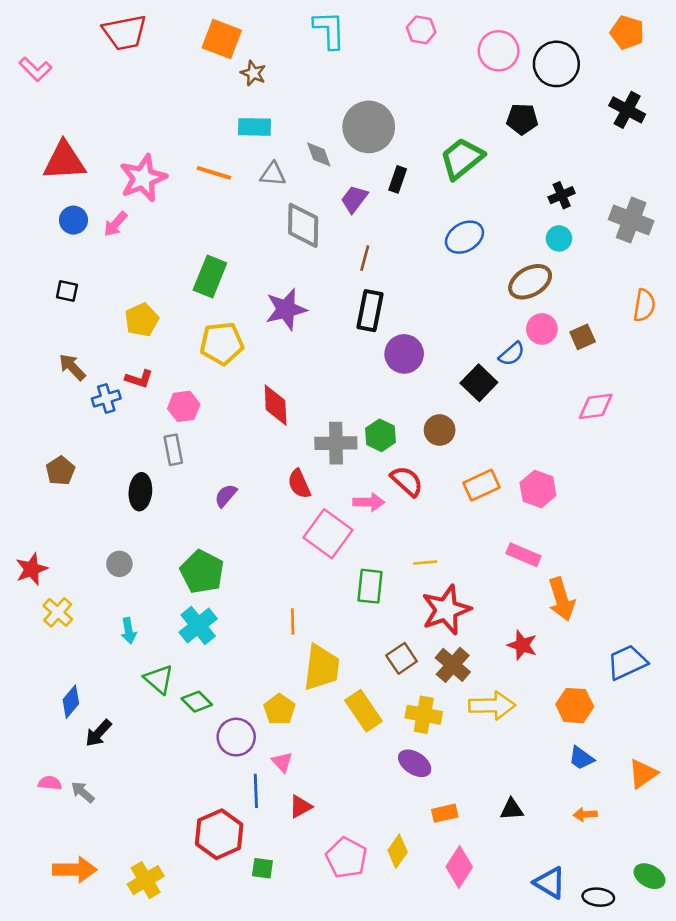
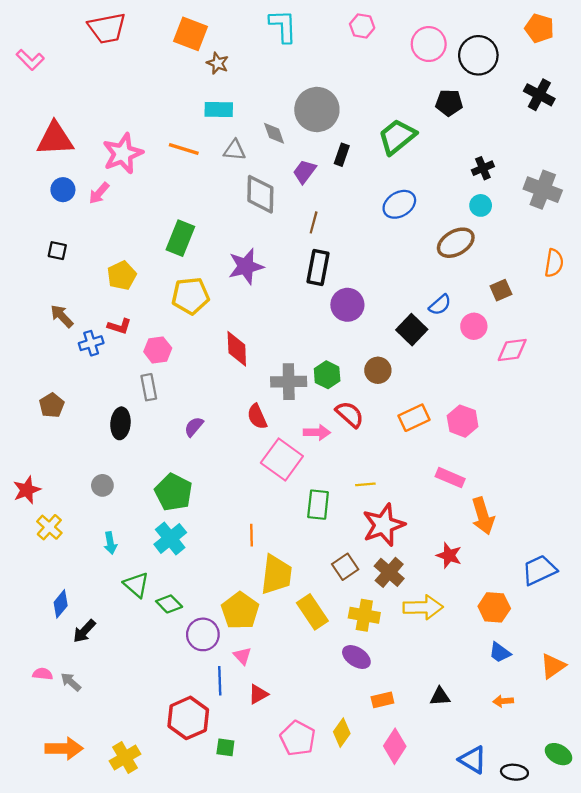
pink circle: (542, 329) -> (474, 326), moved
yellow pentagon: (279, 709) -> (240, 611), size x1.4

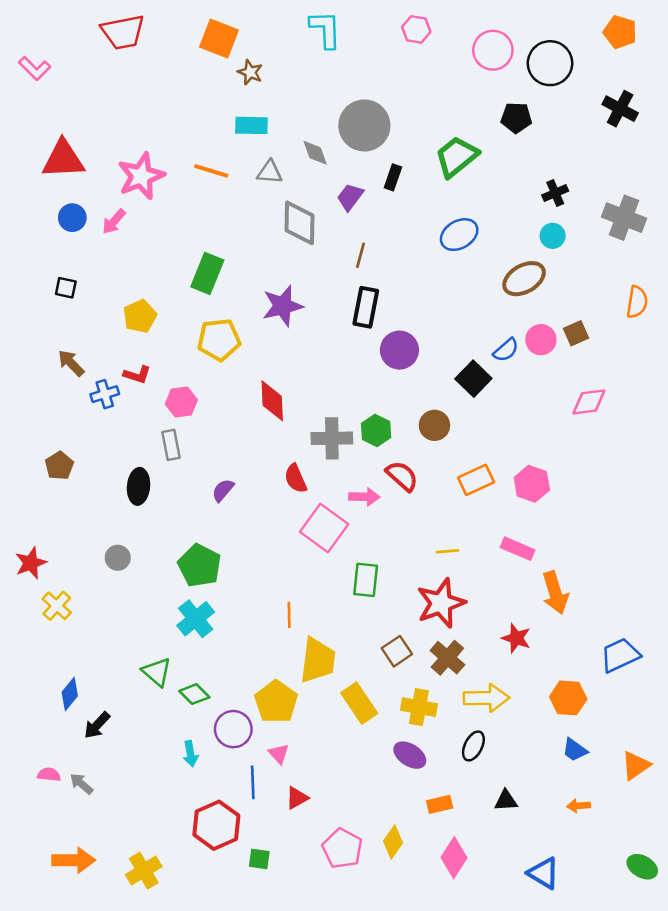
pink circle: (474, 326) -> (541, 340), moved
yellow line: (365, 484) -> (447, 551), moved
cyan arrow: (110, 543) -> (190, 754), moved
black ellipse: (514, 772) -> (473, 746), moved, turned -70

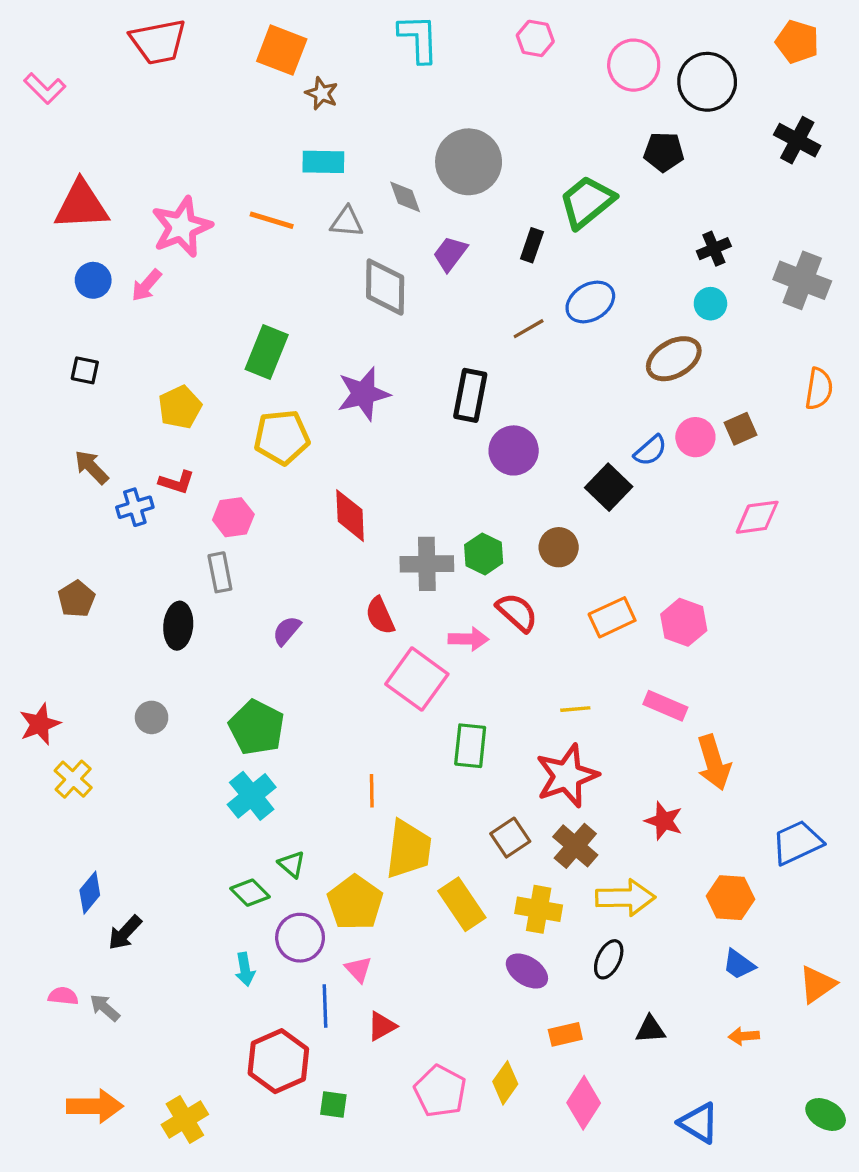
black rectangle: (393, 177) -> (532, 245), moved
brown line: (360, 255) -> (529, 329), moved, turned 45
green triangle: (157, 672) -> (292, 864), moved, size x0.7

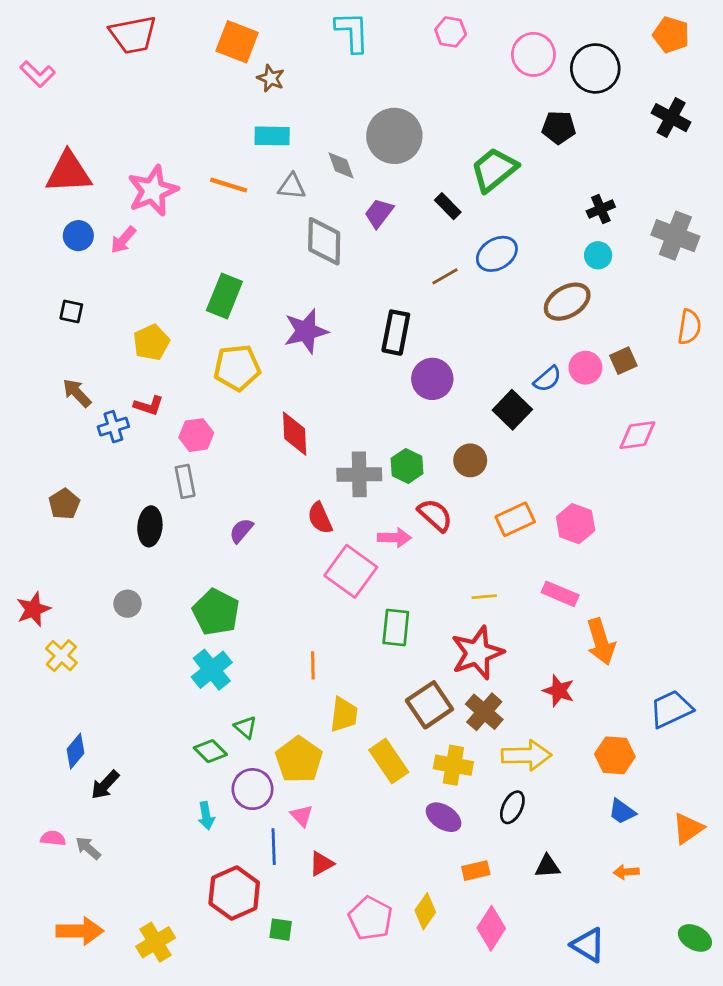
black rectangle: (532, 245) -> (448, 206), turned -64
brown square: (510, 838) -> (429, 705), size x1.4
yellow trapezoid: (408, 849) -> (344, 715), size x0.7

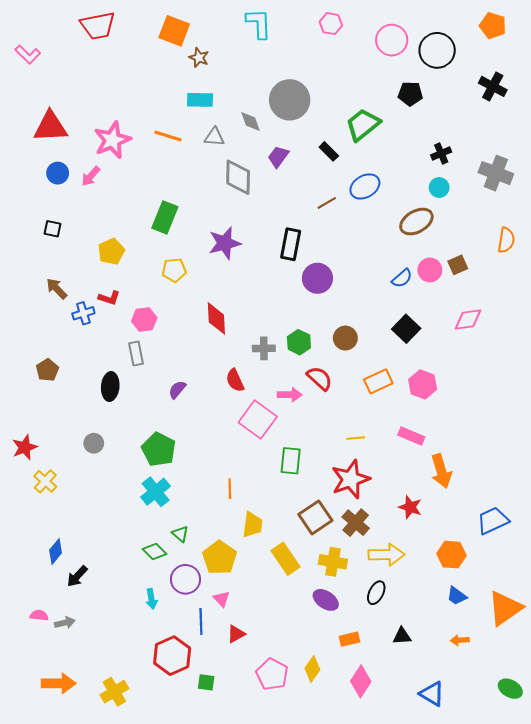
yellow pentagon: (237, 368) -> (174, 270), size x0.7
black square: (512, 410) -> (406, 329), moved
gray cross: (359, 474) -> (264, 348), size x0.7
orange triangle: (688, 828) -> (505, 608), size x1.5
gray arrow: (88, 848) -> (65, 623), turned 126

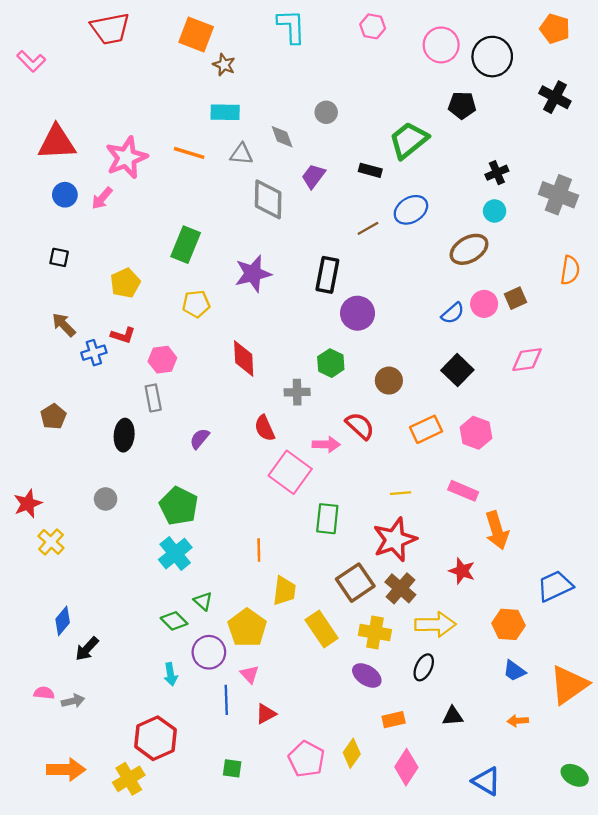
gray circle: (290, 100) -> (326, 112), size x0.5
black rectangle: (329, 151) -> (370, 170), turned -30
green hexagon: (299, 342) -> (331, 363), moved
red hexagon: (172, 656) -> (155, 738), moved

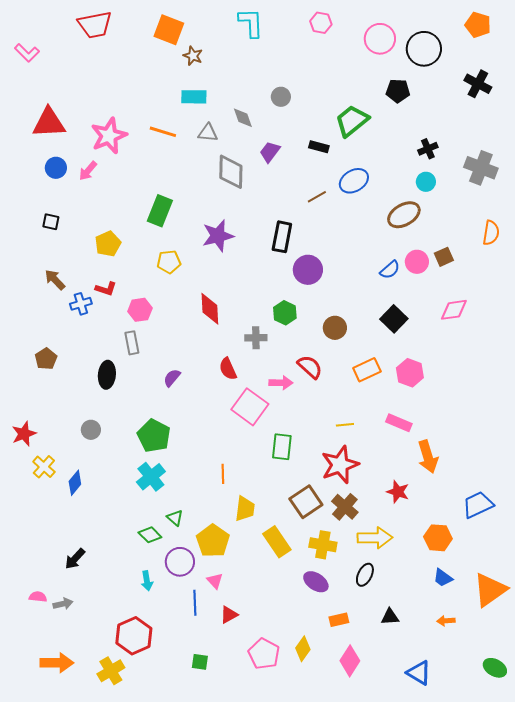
blue diamond: (63, 621) -> (75, 483), moved

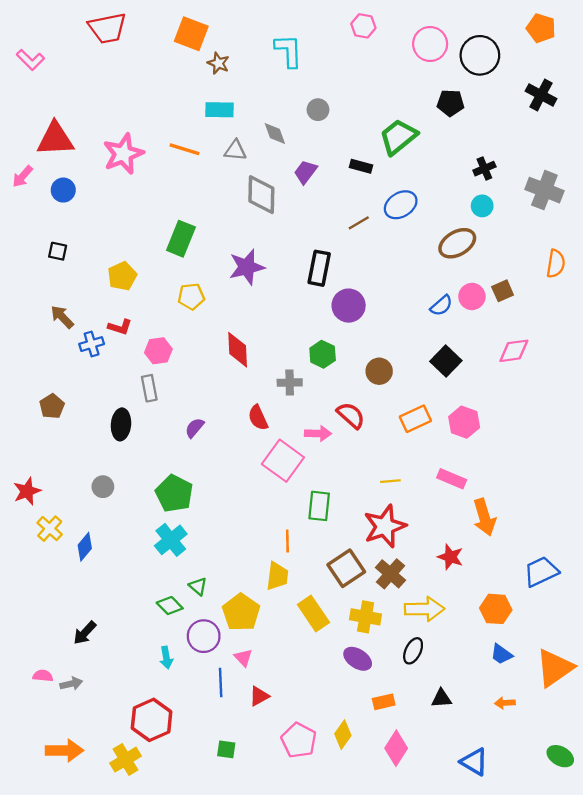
cyan L-shape: (251, 23) -> (289, 51), moved
pink arrow: (88, 171) -> (22, 176), moved
orange line: (223, 474) -> (287, 541), moved

